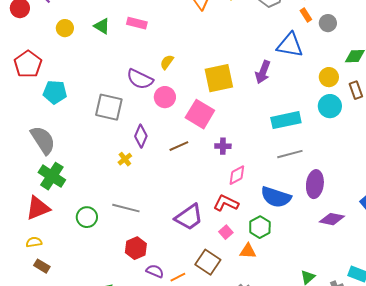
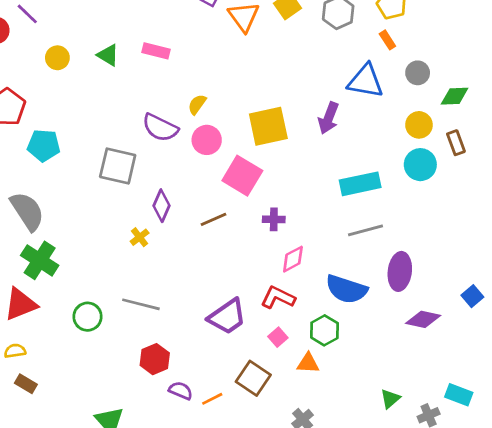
gray circle: (328, 23) -> (418, 73), moved
pink circle: (165, 97) -> (207, 140), moved

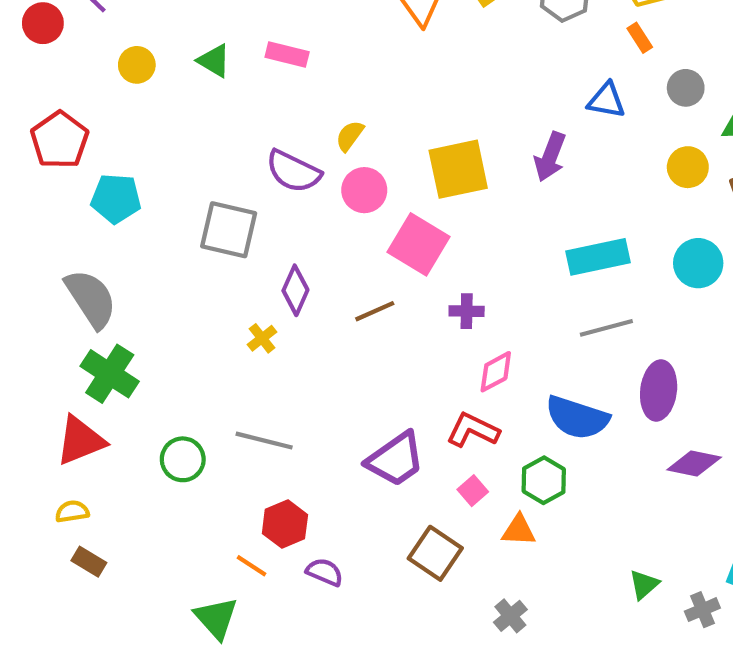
blue triangle: (366, 81) -> (606, 100), size x0.7
cyan circle: (420, 165) -> (698, 263), moved
orange line: (212, 399) -> (252, 566), moved, turned 60

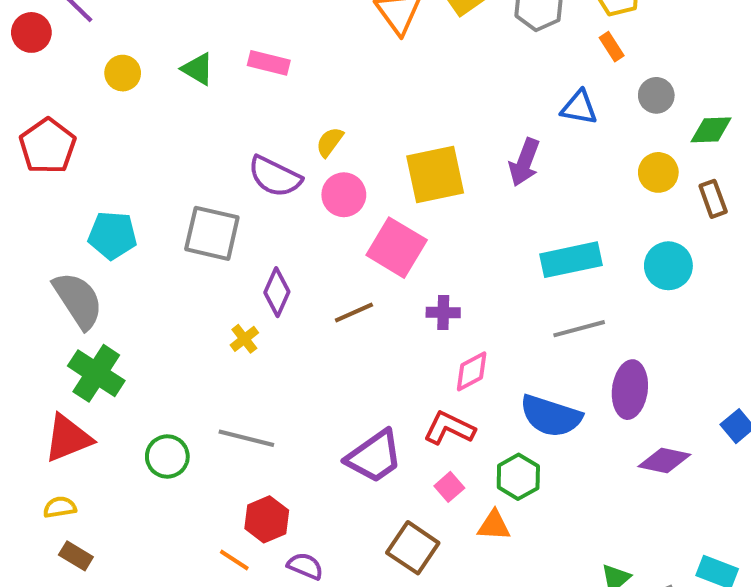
cyan pentagon: (116, 198) -> (113, 235), moved

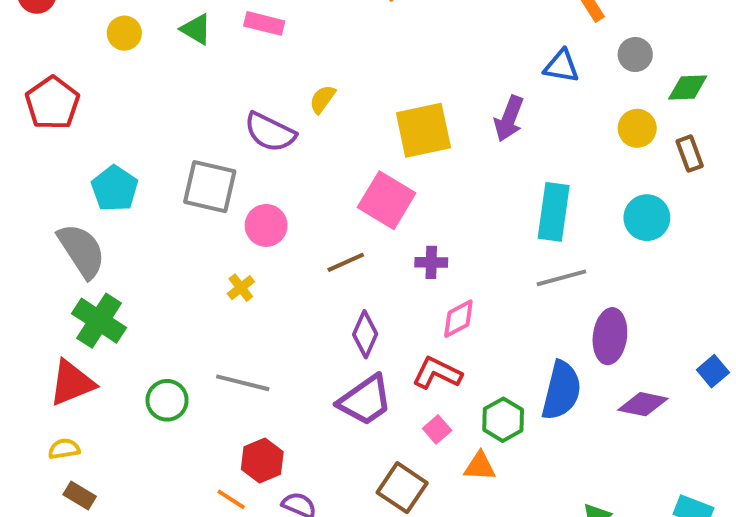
pink circle: (344, 195) -> (266, 225), moved
cyan pentagon: (113, 235) -> (115, 189), turned 30
cyan rectangle: (571, 260) -> (554, 212), turned -70
purple diamond: (277, 292) -> (365, 334), moved
blue semicircle: (551, 416) -> (561, 391), moved, turned -94

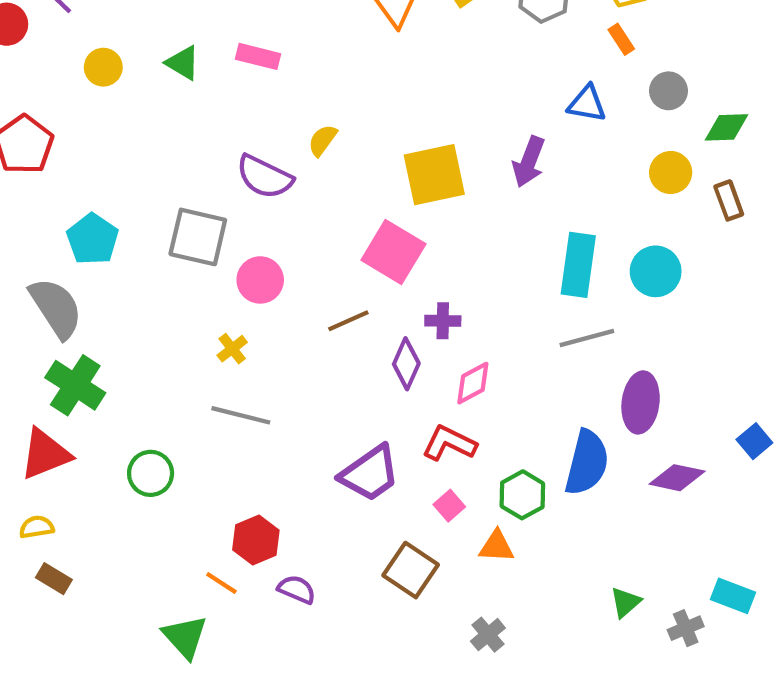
cyan circle: (647, 218) -> (656, 271), moved
purple diamond: (365, 334) -> (406, 364), moved
gray line: (243, 383) -> (241, 415), moved

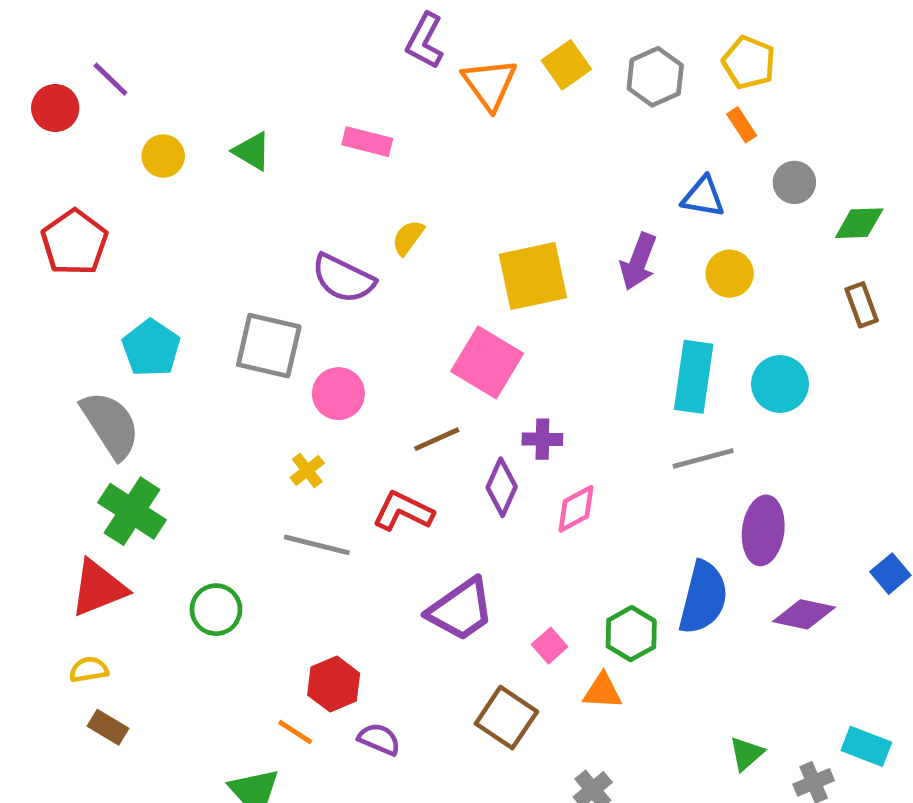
pink rectangle: (258, 56) -> (367, 142), moved
yellow circle: (671, 172) -> (730, 274), moved
red L-shape: (449, 443) -> (403, 511), moved

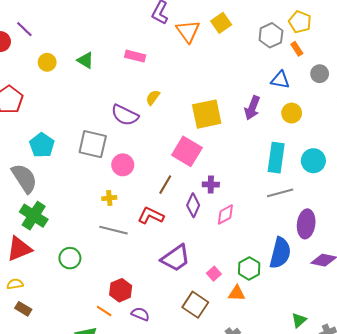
gray hexagon: (655, 77) -> (271, 35), moved
brown line: (437, 439) -> (165, 185), turned -36
yellow cross: (307, 470) -> (109, 198), turned 32

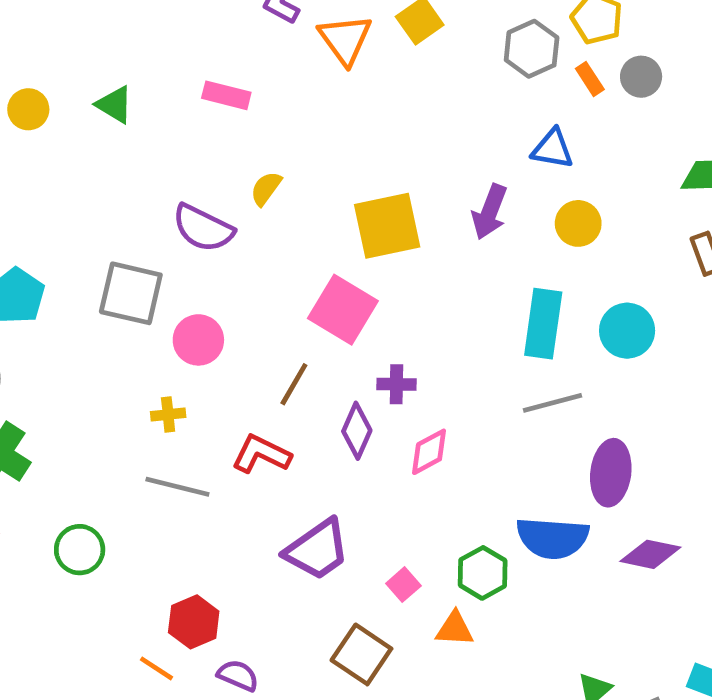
gray circle: (320, 74) -> (641, 77), moved
blue semicircle: (280, 253) -> (553, 538), turned 80

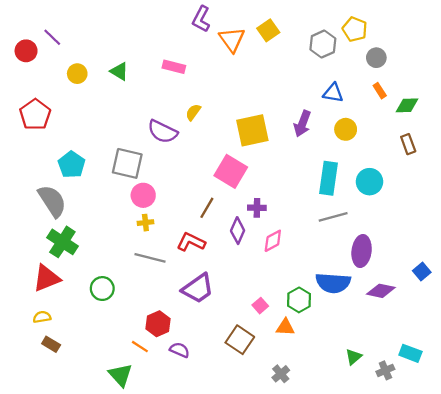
orange rectangle: (590, 79) -> (380, 91), moved
pink circle: (198, 340) -> (143, 195), moved
purple trapezoid: (317, 550) -> (198, 289), moved

